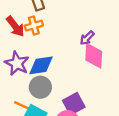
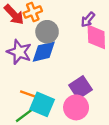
gray circle: (40, 87) -> (47, 32), moved

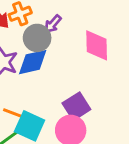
purple arrow: (88, 20) -> (53, 24), moved

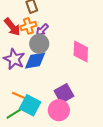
purple arrow: (53, 24) -> (42, 30), moved

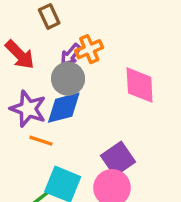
orange cross: (28, 26) -> (89, 49), moved
orange line: (19, 95) -> (41, 141), moved

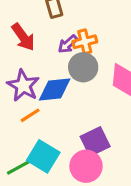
gray circle: (68, 79) -> (83, 67), moved
orange line: (41, 141) -> (30, 115), turned -60

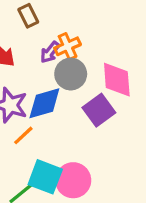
purple square: (95, 142) -> (99, 110), moved
pink circle: (86, 166) -> (73, 180), moved

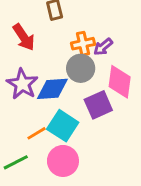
purple arrow: (50, 52) -> (103, 47), moved
orange line: (23, 135) -> (37, 133), moved
cyan square: (45, 177) -> (63, 126), moved

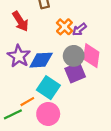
orange cross: (83, 44) -> (64, 27), turned -35
gray circle: (81, 68) -> (74, 56), moved
orange line: (37, 133) -> (27, 102), moved

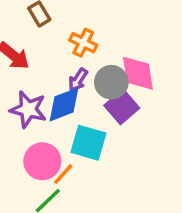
purple arrow: (79, 29) -> (78, 80), moved
pink circle: (48, 114) -> (42, 161), moved

